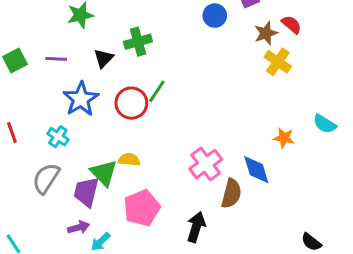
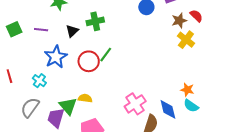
cyan semicircle: (325, 124) -> (191, 106), moved

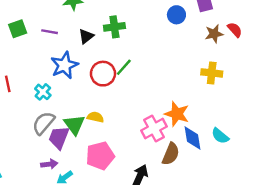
yellow cross: (186, 40) -> (212, 73), moved, turned -36
orange star: (187, 90) -> (177, 114), moved, size x1.5
gray semicircle: (30, 107) -> (43, 123), moved

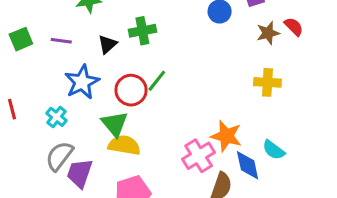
yellow semicircle: (95, 117) -> (124, 145), size x1.5
green triangle: (74, 125) -> (115, 124), moved
cyan semicircle: (220, 136) -> (274, 150), moved

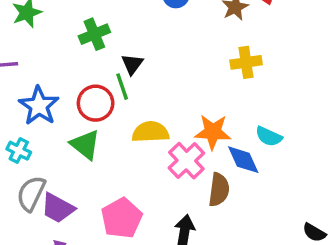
black triangle: (107, 44) -> (132, 64), moved
green line: (157, 81) -> (122, 87), turned -45
yellow semicircle: (124, 145) -> (150, 132), moved
purple trapezoid: (80, 173) -> (58, 208), turned -68

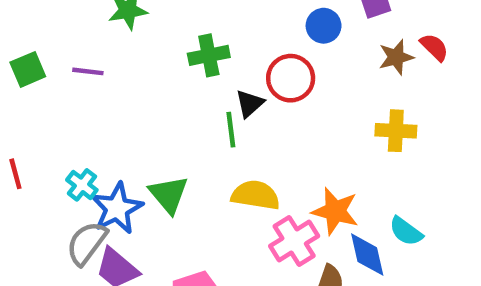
red circle: (96, 103) -> (291, 78), moved
blue star: (39, 106) -> (117, 208), moved

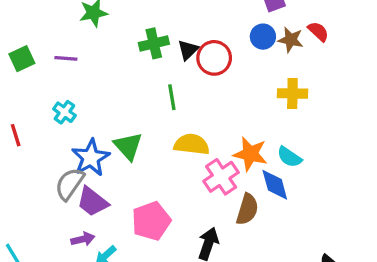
blue circle: (324, 26) -> (263, 37), moved
brown star: (396, 57) -> (291, 40), turned 30
black triangle: (250, 104) -> (188, 50), moved
cyan cross: (82, 185) -> (64, 112), moved
cyan semicircle: (406, 231) -> (289, 157), moved

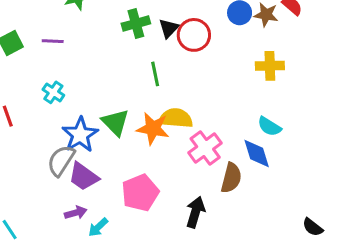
orange star: (250, 154) -> (153, 128), moved

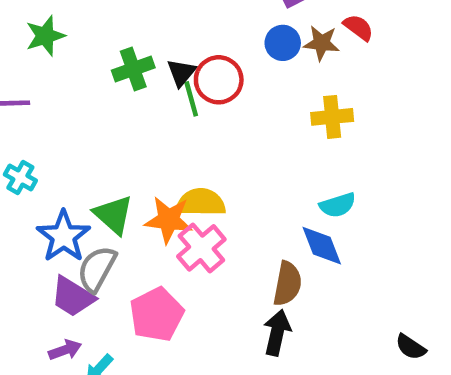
green line: (155, 74) -> (191, 99), moved
cyan semicircle: (269, 126) -> (338, 205), turned -45
pink cross: (205, 148) -> (201, 248), moved
gray semicircle: (61, 160) -> (97, 269), moved
black arrow: (195, 212) -> (277, 333), moved

